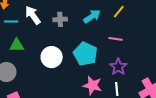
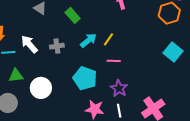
yellow line: (119, 12) -> (108, 39), moved
white circle: (52, 57) -> (41, 88), moved

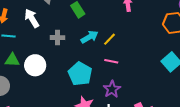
white arrow: (29, 44) -> (32, 18), moved
white circle: (41, 88) -> (35, 65), moved

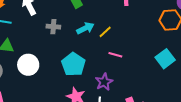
pink line: (111, 61) -> (115, 55), moved
white circle: (35, 65) -> (28, 65), moved

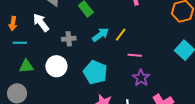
white circle: (28, 65) -> (56, 66), moved
purple star: (104, 82) -> (141, 78), moved

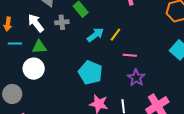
gray cross: (69, 39) -> (62, 22), moved
green triangle: (26, 66) -> (39, 47), moved
white circle: (56, 66) -> (34, 69), moved

